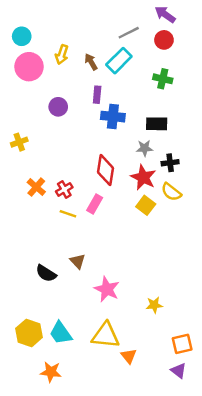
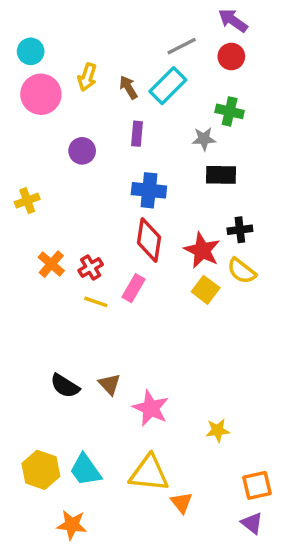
blue cross: (113, 117) -> (149, 190), moved
gray star: (145, 148) -> (204, 139), moved
brown triangle: (78, 261) -> (110, 384), moved

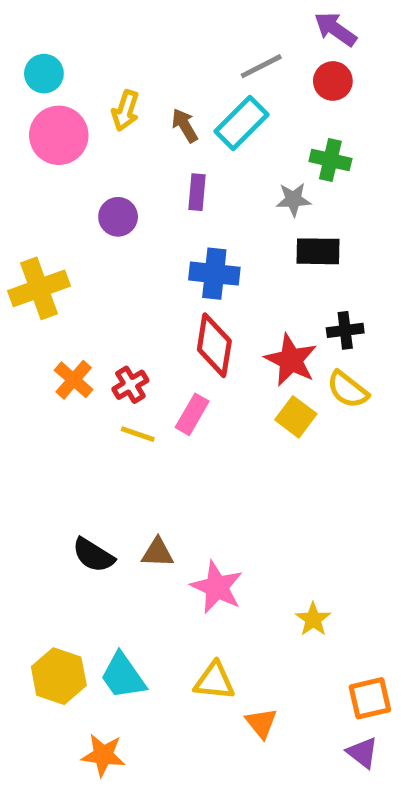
yellow cross: (27, 201) -> (39, 288), size x1.6
brown triangle: (110, 384) -> (158, 553), turned -45
yellow star: (218, 430) -> (313, 619), turned -30
yellow triangle: (149, 473) -> (214, 681), size x0.7

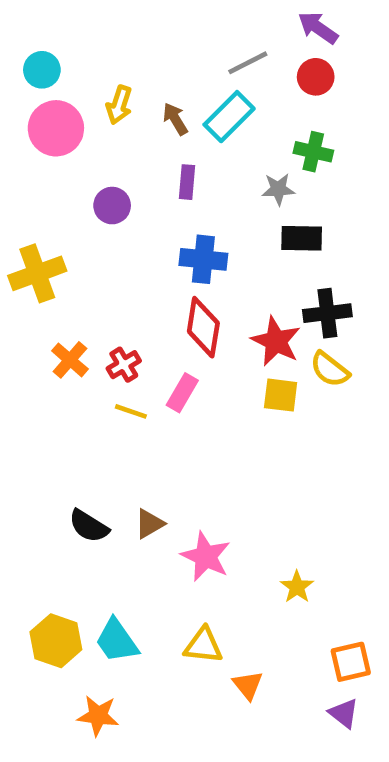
black cross: (345, 330) -> (327, 313), size x1.4
yellow square: (296, 417) -> (281, 395), turned -30
brown triangle: (158, 553) -> (150, 524), turned -32

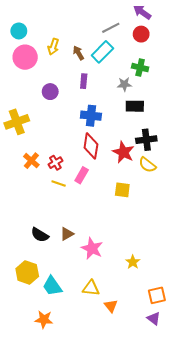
yellow square: (281, 395) -> (122, 190), moved
yellow hexagon: (56, 641) -> (27, 272), moved

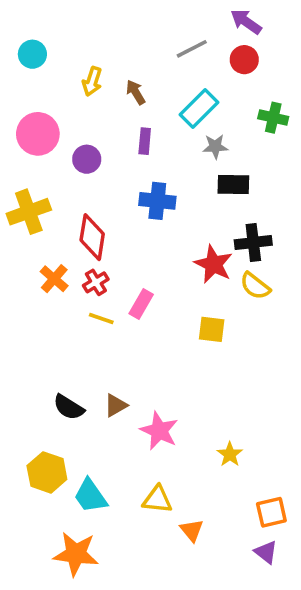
cyan rectangle: (102, 52) -> (199, 109), moved
pink circle: (25, 57) -> (38, 134), moved
green cross: (140, 68) -> (273, 118), moved
red diamond: (91, 146) -> (92, 237), moved
orange star: (44, 319) -> (76, 554), size x1.4

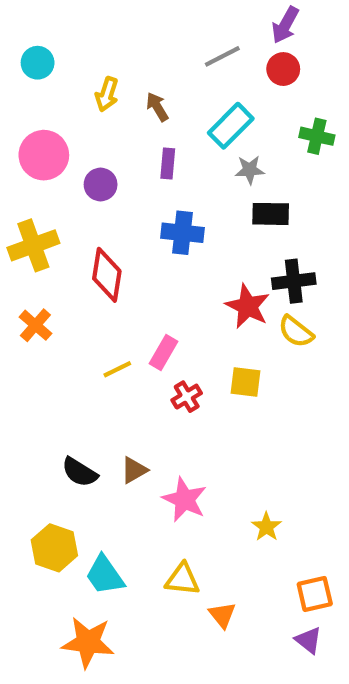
purple arrow: (246, 22) -> (285, 25), turned -96
orange cross: (54, 279) -> (35, 325), moved
red cross: (96, 282) -> (187, 397), moved
yellow line: (101, 319) -> (117, 369), turned -45

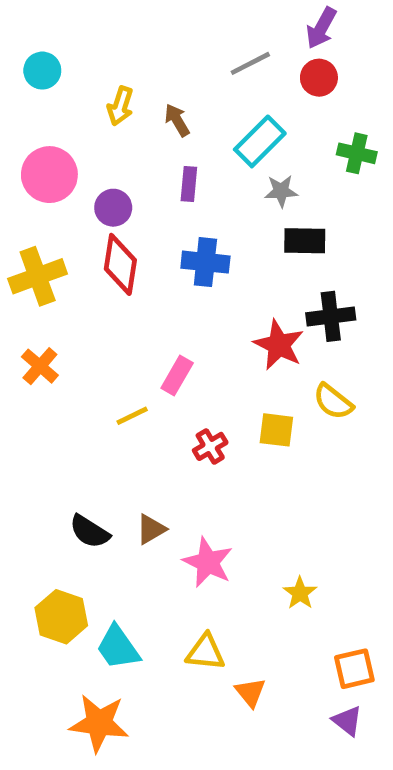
red diamond: (107, 275) -> (120, 264), moved
yellow semicircle: (296, 332) -> (333, 402), moved
pink rectangle: (164, 352) -> (177, 376), moved

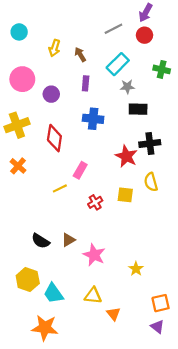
red diamond: (120, 264) -> (54, 138), moved
yellow semicircle: (333, 402) -> (151, 182), turned 36

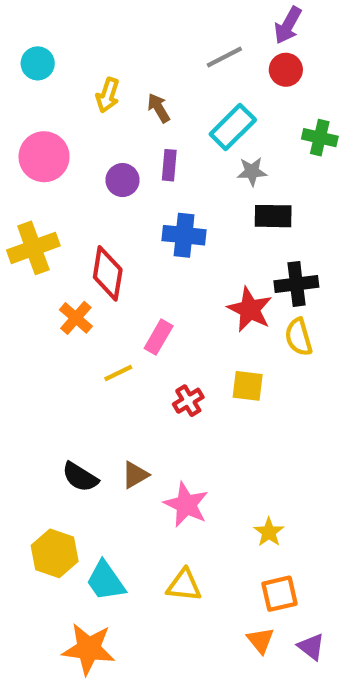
purple circle: (51, 94) -> (123, 180), moved
orange cross: (18, 166) -> (76, 318), moved
yellow semicircle: (151, 182) -> (299, 337), moved
orange square: (161, 303) -> (279, 594), moved
orange triangle: (113, 314) -> (260, 640), moved

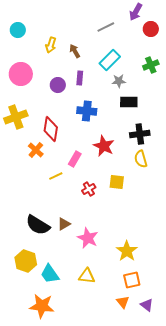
red circle: (286, 70) -> (151, 29), moved
green cross: (320, 138) -> (151, 65), turned -35
red star: (250, 309) -> (104, 146), moved
black semicircle: (80, 477) -> (38, 225), size x1.4
yellow star: (269, 532) -> (127, 251), size x1.5

